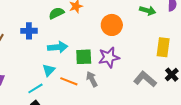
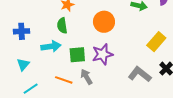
green semicircle: (56, 13) -> (62, 26), moved, turned -70
yellow rectangle: (163, 47) -> (156, 42), turned 36
cyan triangle: (49, 70) -> (23, 64), moved

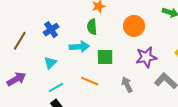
blue cross: (22, 31) -> (51, 30), turned -35
purple star: (103, 54) -> (146, 57), moved
gray arrow: (86, 77) -> (127, 85), moved

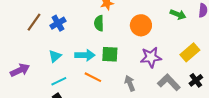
brown line: (20, 41) -> (34, 22), moved
cyan arrow: (79, 47) -> (85, 55), moved

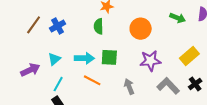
purple arrow: (20, 70) -> (30, 70), moved
cyan line: (59, 81) -> (58, 84), turned -35

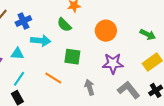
green arrow: (178, 18) -> (148, 35), moved
green semicircle: (99, 26) -> (64, 25), turned -49
cyan arrow: (84, 58) -> (41, 41), moved
cyan triangle: (54, 59) -> (17, 54), turned 40

